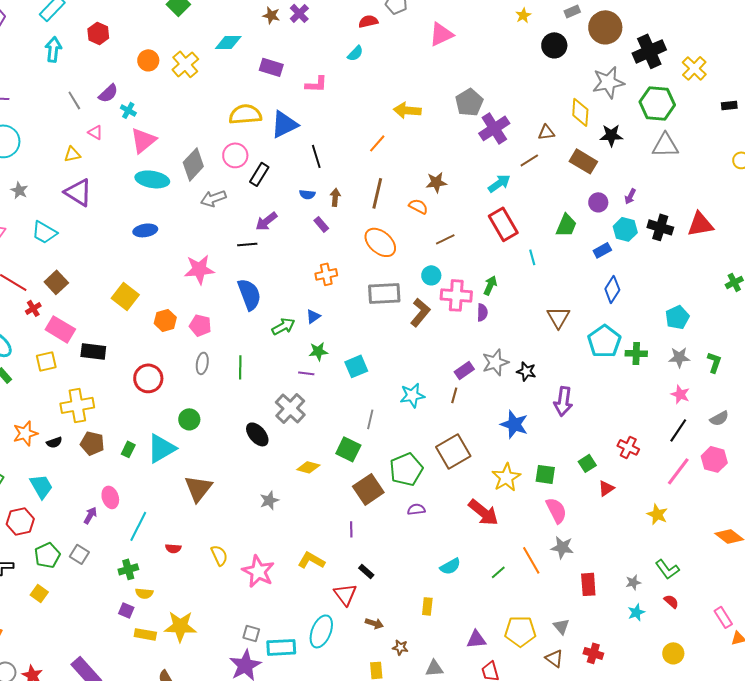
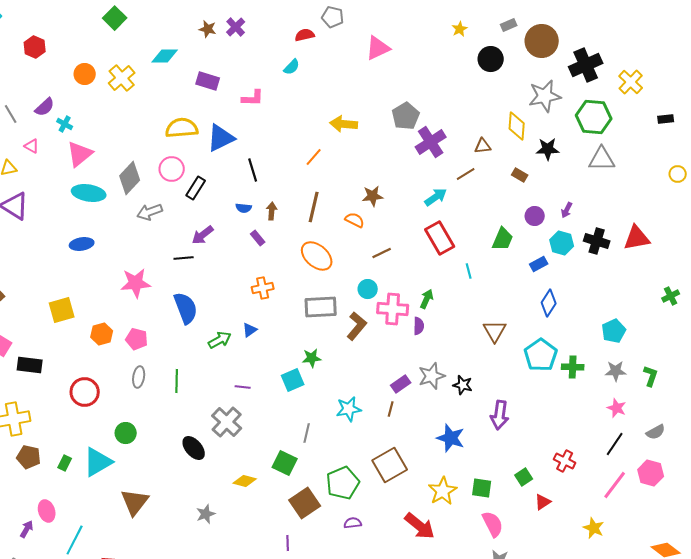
brown rectangle: (583, 161) -> (520, 175), size x0.6
yellow square: (125, 296) -> (62, 310), turned 36
green star: (318, 351) -> (312, 358), moved

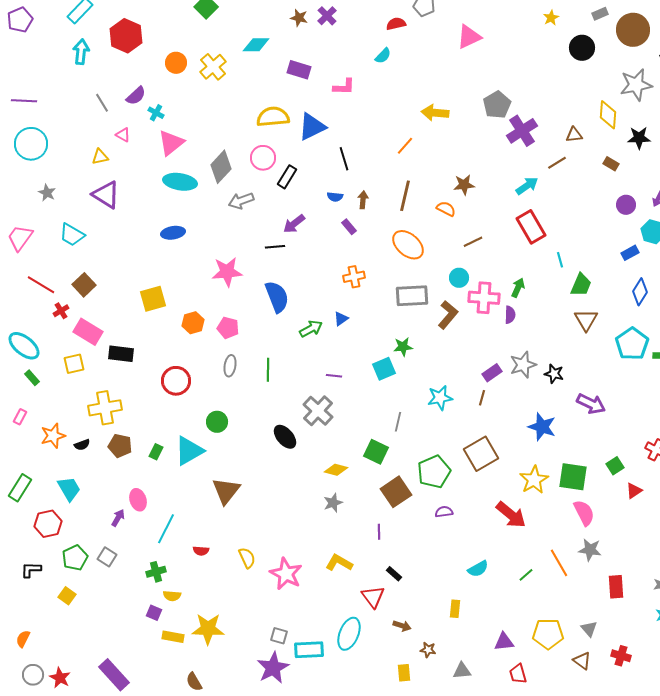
red hexagon: (35, 47) -> (126, 36), size x1.5
green trapezoid: (503, 239) -> (581, 285), moved
purple arrow: (500, 415) -> (591, 404), turned -72
green square: (482, 488) -> (573, 477), size x1.4
gray star: (206, 514) -> (333, 503), moved

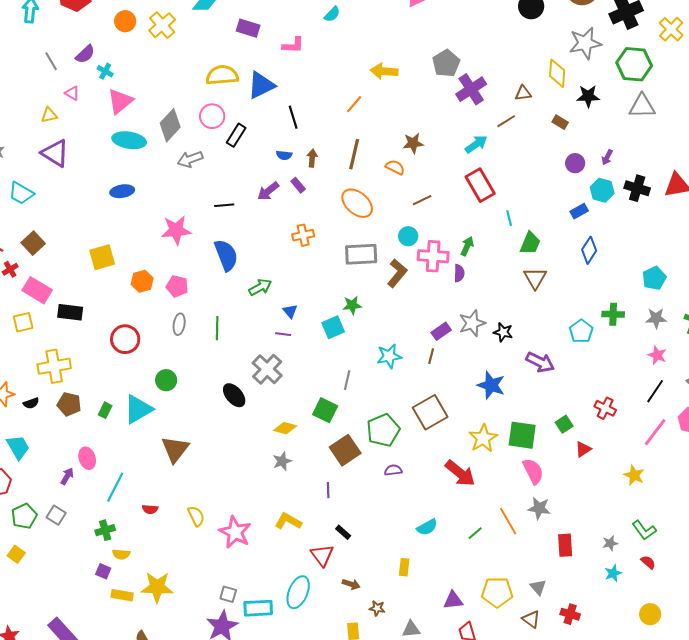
purple arrow: (294, 224) -> (268, 191), moved
blue triangle: (341, 319) -> (290, 311), moved, turned -35
cyan pentagon: (632, 344) -> (581, 331), moved, size x0.7

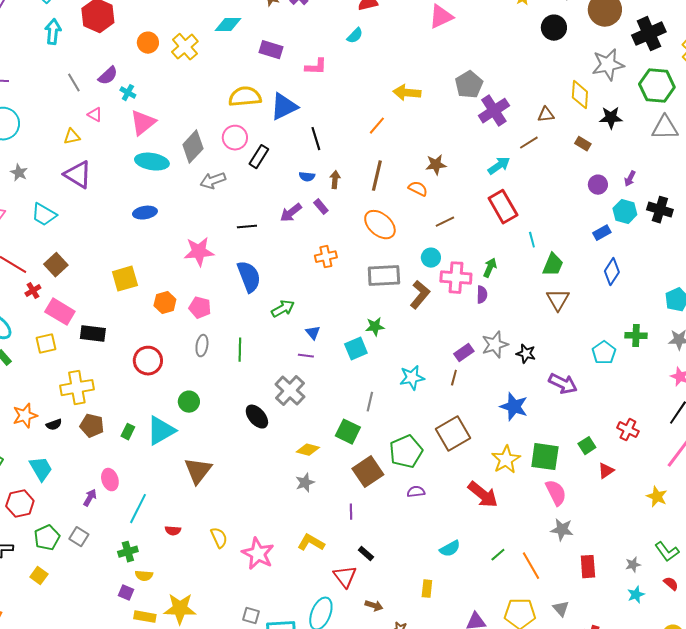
orange line: (508, 521) -> (531, 566), moved

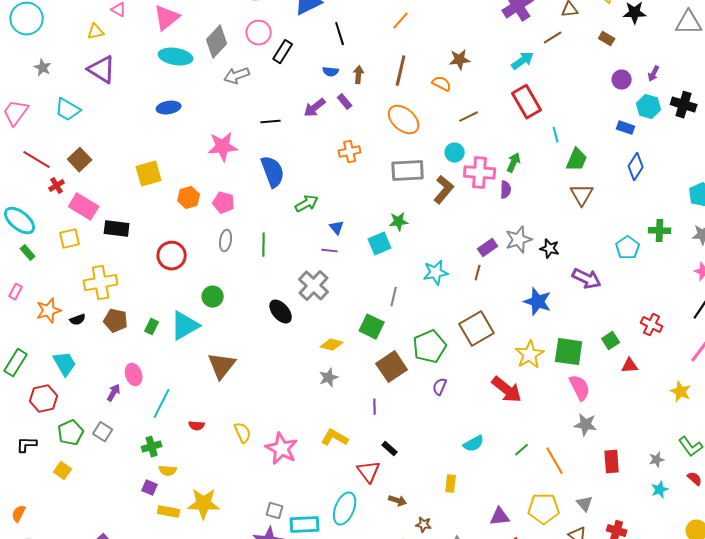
blue rectangle: (602, 233) -> (626, 128), turned 48
red triangle: (606, 471) -> (630, 366), turned 30
purple semicircle: (416, 492) -> (440, 387), turned -60

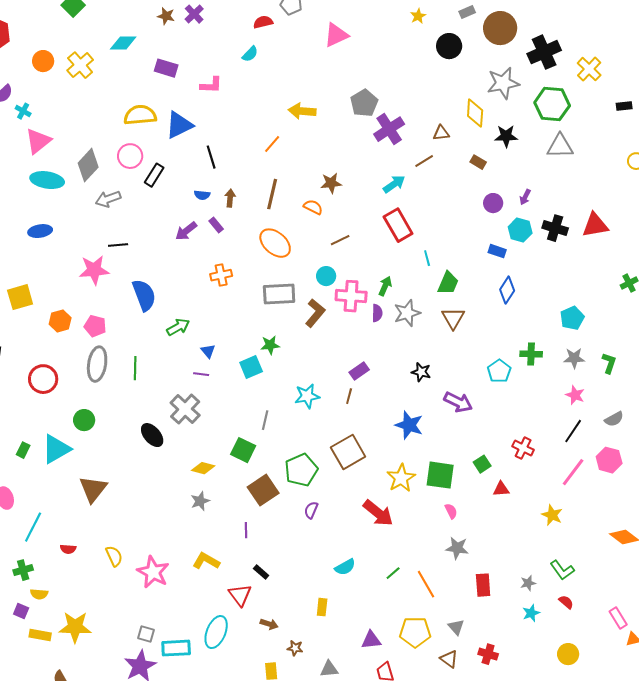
black line: (271, 122) -> (118, 245), moved
gray star: (519, 240) -> (407, 313), moved
gray ellipse: (226, 241) -> (97, 364), size x1.6
pink semicircle: (580, 388) -> (451, 511), size x0.6

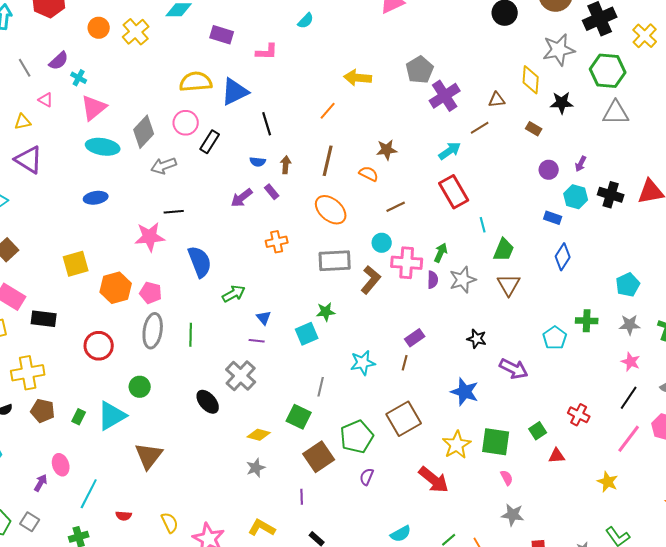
orange hexagon: (60, 321) -> (116, 288), size x1.4

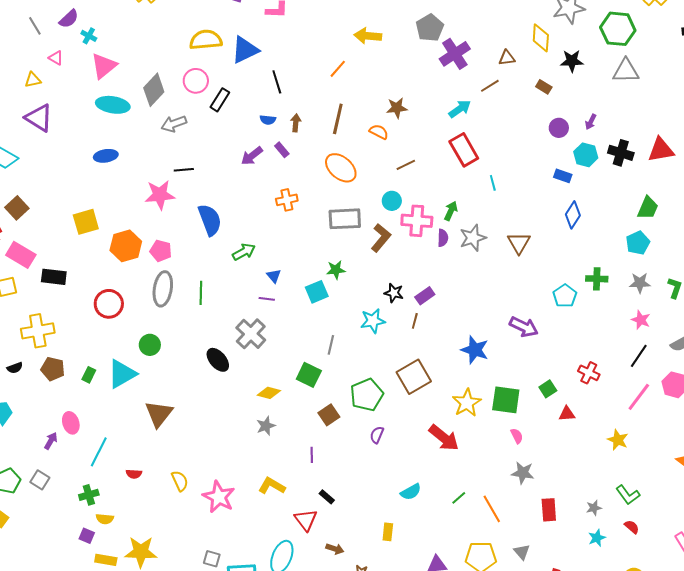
green trapezoid: (504, 250) -> (648, 208), moved
black star: (477, 339) -> (394, 293), moved
brown square: (319, 457) -> (329, 415), size x0.7

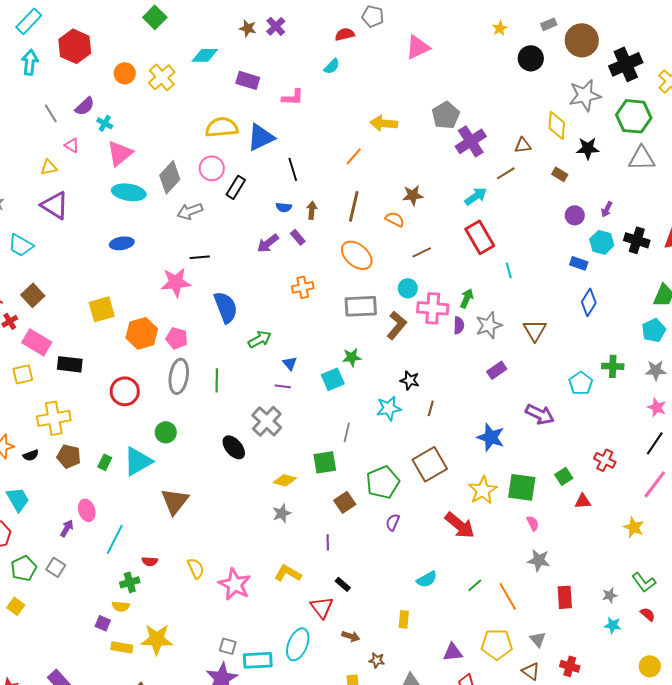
purple rectangle: (425, 296) -> (497, 370), moved
green square: (309, 375) -> (325, 462), turned -35
green cross: (89, 495) -> (130, 582), moved
cyan star: (597, 538) -> (613, 625), turned 30

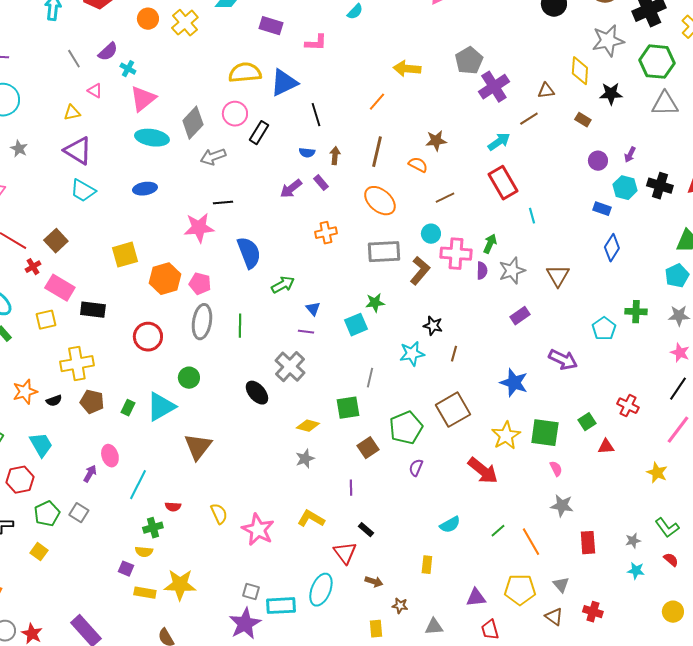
cyan trapezoid: (21, 245) -> (83, 191), moved

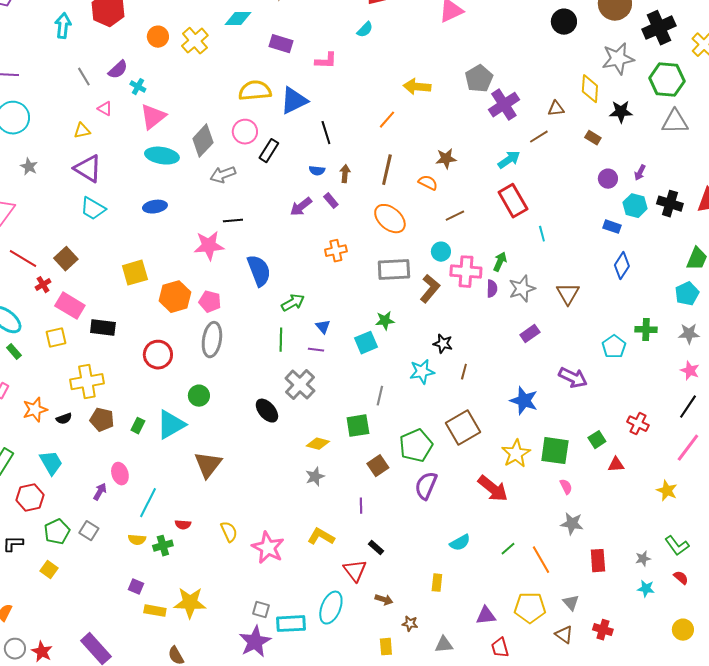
green line: (240, 326) -> (281, 340), moved
purple semicircle: (416, 468) -> (426, 486), size x1.6
yellow semicircle: (144, 552) -> (137, 540), moved

